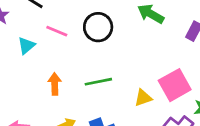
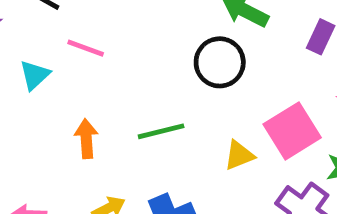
black circle: (98, 27) -> (220, 62), moved

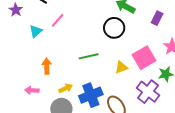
pink line: (86, 48) -> (58, 20), turned -70
orange arrow: (86, 139) -> (47, 66), moved

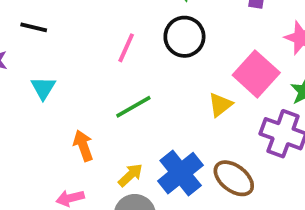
pink line: (58, 20) -> (126, 48), moved
green line: (89, 56) -> (133, 107), moved

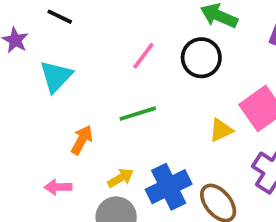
cyan triangle: (43, 88) -> (56, 76), size x1.4
orange arrow: (83, 146) -> (82, 140), turned 36

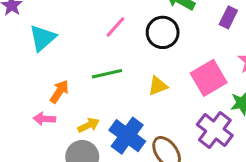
yellow triangle: (221, 130) -> (158, 86), moved
pink arrow: (58, 187) -> (44, 119), moved
blue cross: (169, 187) -> (127, 136), turned -32

